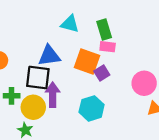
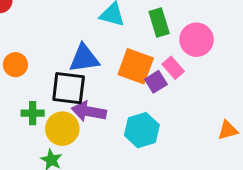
pink rectangle: (108, 47) -> (173, 68), moved, turned 42
pink circle: (144, 83) -> (197, 40), moved
purple arrow: (53, 95) -> (89, 111), turned -80

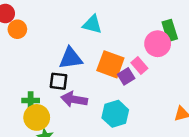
green rectangle: (159, 23) -> (170, 30), moved
orange circle: (15, 65) -> (17, 29), moved
black square: (69, 88) -> (58, 81), size x0.7
yellow circle: (62, 129) -> (37, 117), moved

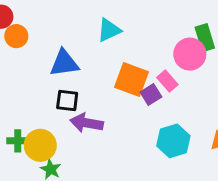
cyan triangle: (92, 24) -> (109, 30), turned -40
blue triangle: (71, 58) -> (64, 63), moved
green cross: (31, 101) -> (18, 141), moved
cyan hexagon: (115, 114) -> (173, 141), moved

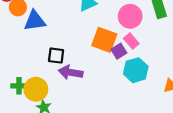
pink circle: (190, 54) -> (130, 16), moved
blue triangle: (64, 63) -> (35, 21), moved
cyan hexagon: (173, 141) -> (136, 70), moved

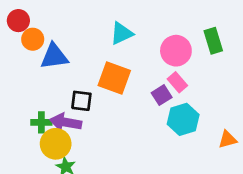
orange square: (104, 40) -> (114, 78), moved
purple arrow: (71, 72) -> (66, 122), moved
green cross: (19, 86) -> (41, 122), moved

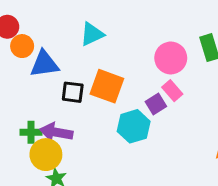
cyan triangle: (122, 33) -> (92, 34), moved
black square: (81, 101) -> (73, 92), moved
cyan hexagon: (183, 119) -> (134, 126), moved

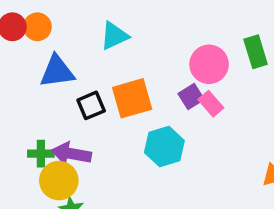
orange circle: (22, 46) -> (37, 27), moved
orange square: (107, 86) -> (132, 98), turned -36
black square: (73, 92) -> (91, 105), turned -30
purple square: (156, 104) -> (191, 97), moved

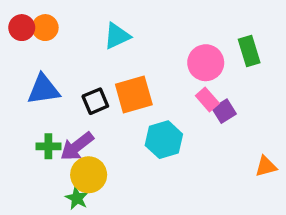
blue triangle: (57, 71) -> (43, 89), moved
purple square: (191, 97) -> (224, 111), moved
purple arrow: (71, 154) -> (77, 146), turned -48
yellow circle: (59, 181) -> (89, 175), moved

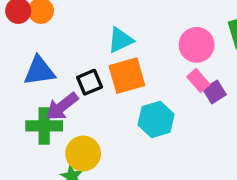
cyan triangle: (117, 36) -> (120, 40), moved
green cross: (48, 146) -> (44, 126), size x1.5
purple arrow: (77, 146) -> (62, 106), moved

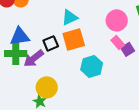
green cross: (44, 126) -> (16, 53), moved

